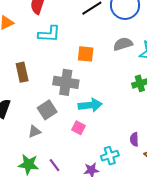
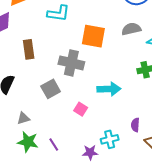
orange square: (86, 54) -> (93, 36), size x1.4
cyan arrow: (90, 105) -> (109, 89), moved
gray triangle: (34, 132) -> (23, 118), moved

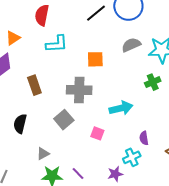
orange square: (93, 36) -> (95, 59), size x0.7
purple semicircle: (135, 125) -> (144, 138), moved

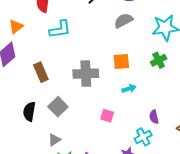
gray semicircle: (131, 45) -> (123, 21), moved
orange square: (95, 59) -> (121, 62), moved
cyan arrow: (121, 108) -> (129, 89), size x0.6
gray square: (64, 120) -> (58, 107), moved

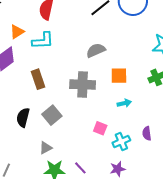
gray semicircle: (123, 21) -> (96, 50), moved
cyan L-shape: (60, 29) -> (43, 41), moved
cyan cross: (143, 137) -> (121, 142), moved

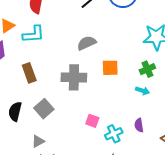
cyan arrow: (124, 103) -> (143, 91), moved, turned 32

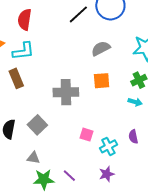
gray semicircle: (87, 43) -> (101, 48), moved
brown rectangle: (29, 73) -> (16, 78), moved
gray triangle: (38, 141) -> (33, 158), turned 40

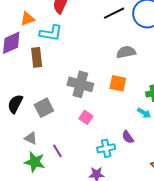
pink square: (86, 135) -> (86, 117), moved
purple semicircle: (133, 137) -> (128, 137), moved, turned -40
purple line: (69, 176) -> (57, 151), moved

